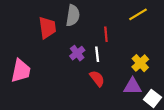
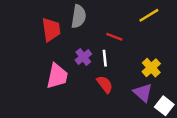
red line: (106, 34) -> (114, 37), turned -64
pink trapezoid: (21, 71) -> (57, 76), moved
purple triangle: (133, 86) -> (143, 93), turned 42

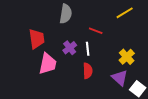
red trapezoid: (51, 30) -> (37, 39), moved
red semicircle: (105, 84) -> (88, 71), turned 35

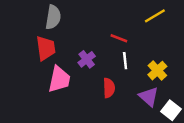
gray semicircle: (66, 14) -> (53, 17), moved
white line: (88, 49) -> (125, 61), moved

